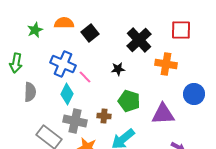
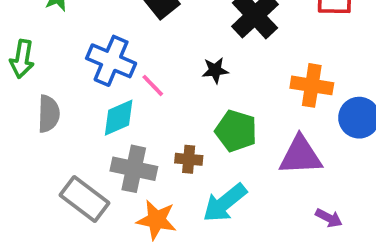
orange cross: (166, 64) -> (312, 85), moved
cyan diamond: (67, 94) -> (119, 118), turned 40

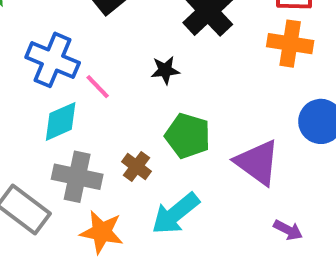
orange cross: (312, 85) -> (290, 44), moved
purple triangle: (300, 155) -> (257, 162), turned 39
brown cross: (189, 159) -> (136, 167), turned 32

